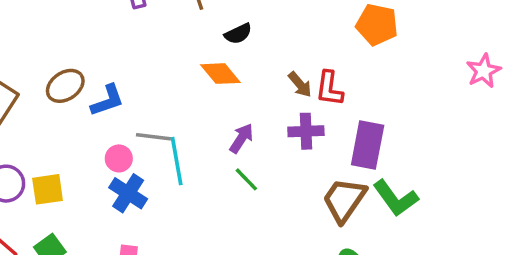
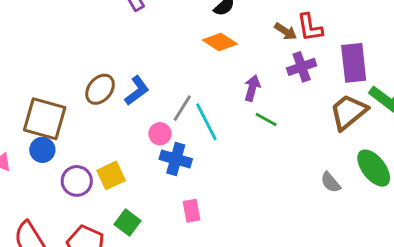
gray line: (153, 137) -> (182, 108), turned -48
brown trapezoid: (344, 200) -> (348, 112), turned 33

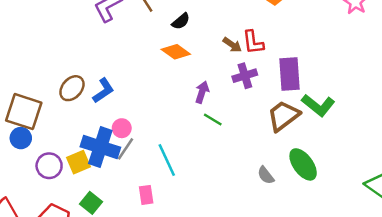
gray line: (182, 108) -> (126, 149), moved
cyan line: (206, 122) -> (167, 160), moved
blue cross: (176, 159) -> (100, 147), moved, size x1.4

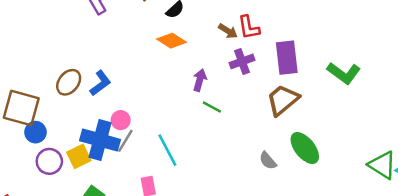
green L-shape: (318, 105) -> (344, 73), moved
blue circle: (21, 138) -> (35, 132), moved

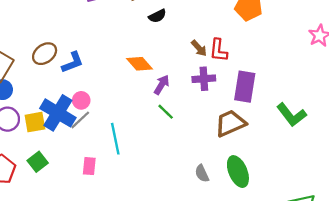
orange diamond: (171, 41) -> (140, 64), moved

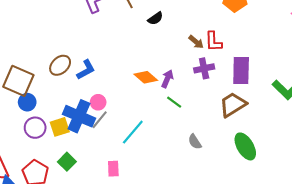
orange diamond: (140, 64) -> (146, 77), moved
cyan line: (115, 139) -> (133, 132), turned 60
pink rectangle: (89, 166) -> (113, 169), moved
gray semicircle: (202, 173) -> (195, 142), moved

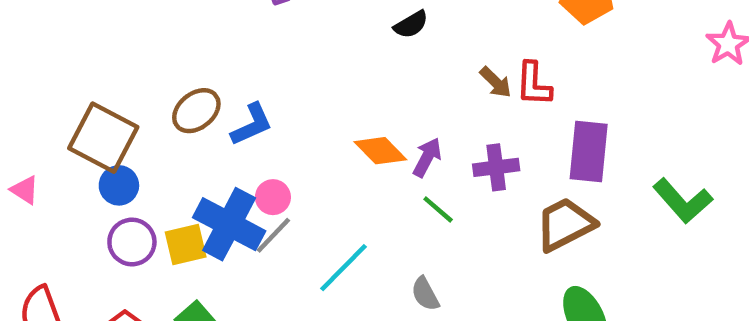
purple cross: (204, 68) -> (496, 167), moved
gray semicircle: (195, 142) -> (425, 294), moved

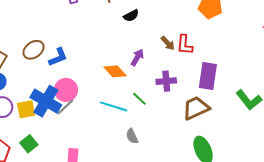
purple arrow: (427, 157) -> (137, 57), moved
pink circle: (273, 197) -> (66, 90), size x1.5
cyan line: (344, 268) -> (114, 106), moved, turned 60

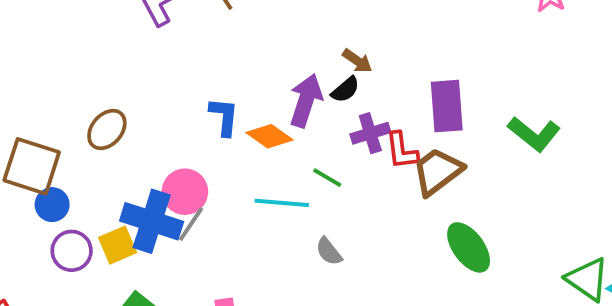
black semicircle: (131, 16) -> (345, 90), moved
red L-shape: (185, 45) -> (402, 151), moved
blue L-shape: (58, 57) -> (224, 117), moved, turned -50
purple arrow: (137, 57) -> (306, 100), size x1.5

